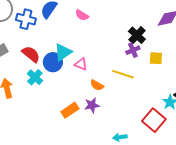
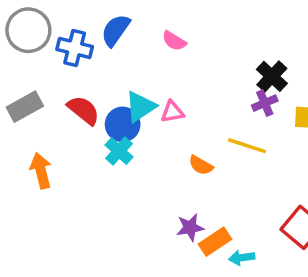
pink triangle: (81, 64) -> (172, 112), moved, turned -32
cyan cross: (35, 77) -> (119, 151), moved
purple star: (92, 105) -> (190, 227), moved
orange rectangle: (70, 110) -> (215, 242), moved

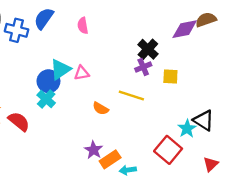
pink semicircle: (174, 41) -> (83, 26), turned 49
red semicircle: (84, 110) -> (19, 121), moved
purple star: (190, 227) -> (93, 150), turned -30

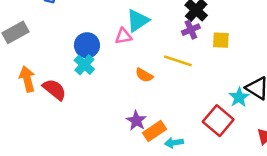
cyan triangle: (60, 69) -> (138, 21), moved

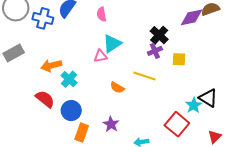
blue circle: (87, 45) -> (71, 111), moved
orange arrow: (27, 79) -> (51, 66), moved, turned -90
orange rectangle: (155, 131) -> (82, 133), moved, turned -36

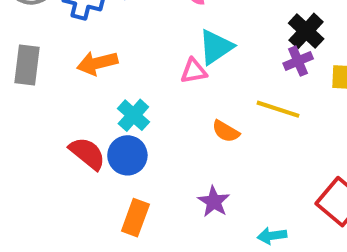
gray rectangle: (14, 53) -> (27, 65), turned -54
orange arrow: (51, 66) -> (97, 63), moved
blue circle: (71, 111) -> (127, 155), moved
orange rectangle: (82, 133) -> (135, 218), moved

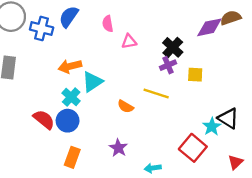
cyan triangle: (216, 47) -> (92, 82), moved
orange arrow: (97, 63) -> (70, 66), moved
pink triangle: (194, 71) -> (129, 41), moved

